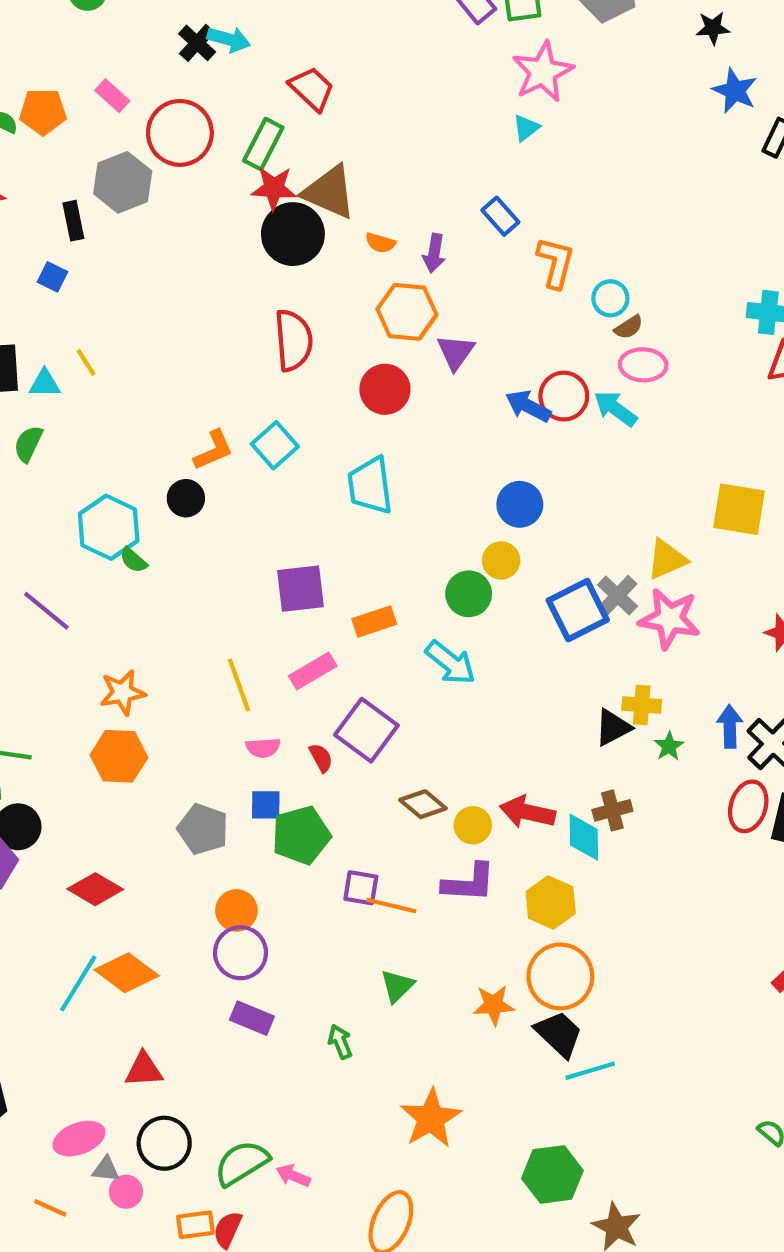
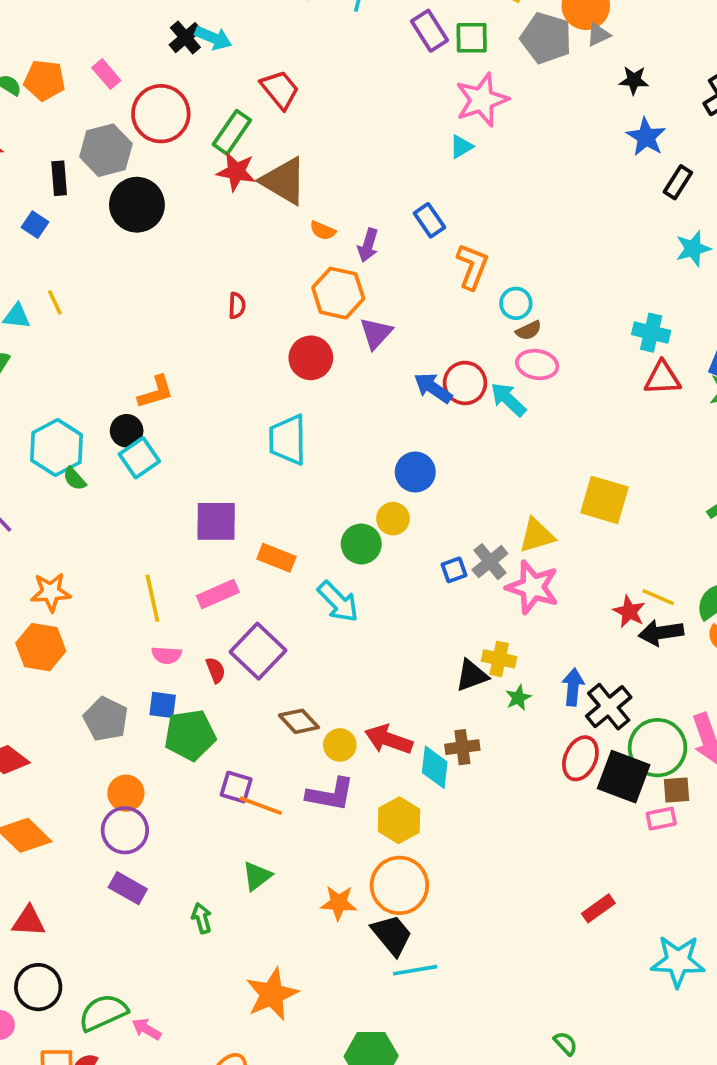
black circle: (293, 234) -> (137, 205), moved
red semicircle: (293, 340) -> (237, 306), size x0.5
cyan square: (275, 445) -> (139, 458), moved
blue square: (578, 610) -> (454, 570), size x0.5
orange rectangle: (374, 621) -> (276, 558), turned 33

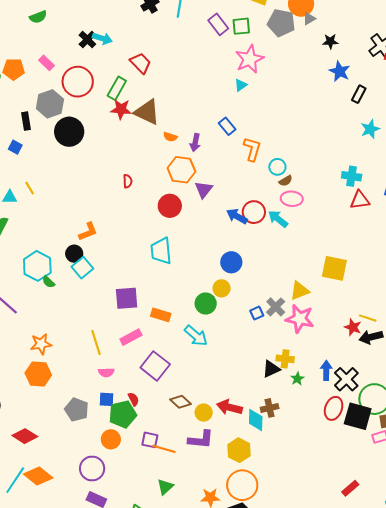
red semicircle: (216, 670) -> (133, 399), moved
orange circle: (126, 793) -> (111, 439), moved

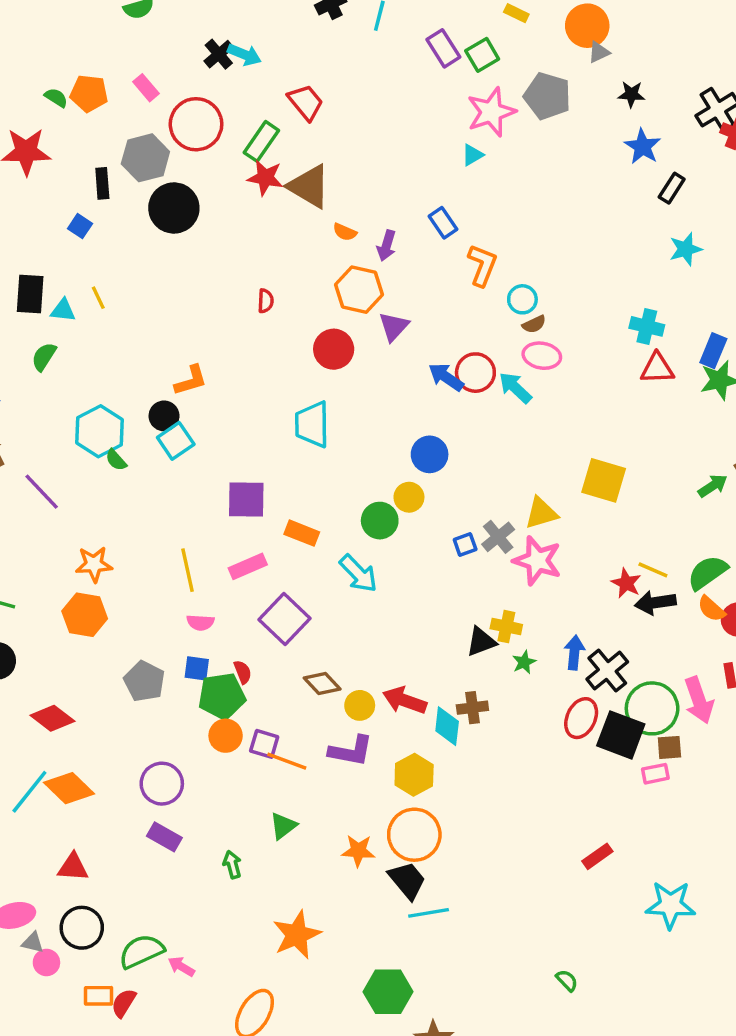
gray pentagon: (281, 23) -> (547, 96), moved
green square: (241, 26) -> (482, 55), turned -30
orange circle: (111, 439) -> (226, 736), moved

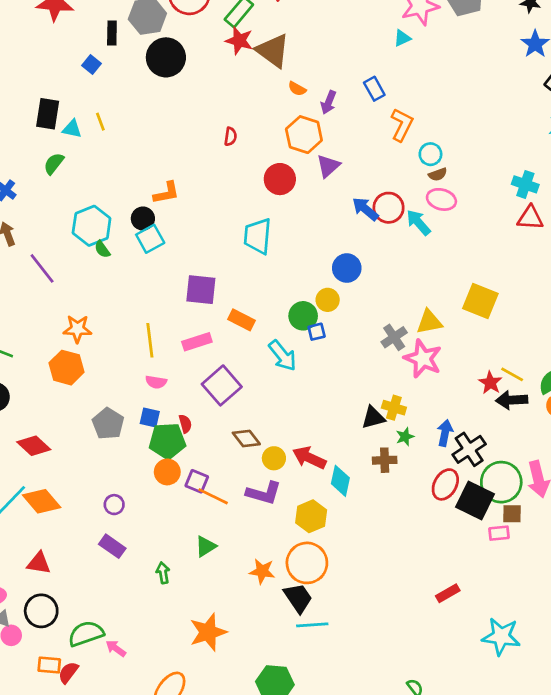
blue square: (465, 545) -> (317, 332), moved
brown cross: (472, 708) -> (385, 460), moved
purple circle: (162, 784) -> (114, 505), size x0.6

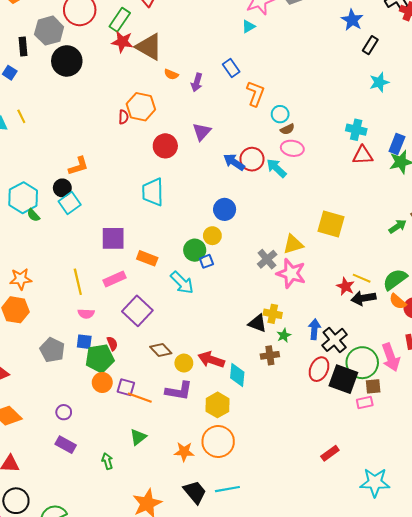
orange hexagon: (304, 135) -> (141, 107), moved
black triangle: (373, 418) -> (257, 323), turned 42
black trapezoid: (298, 598) -> (195, 492), moved

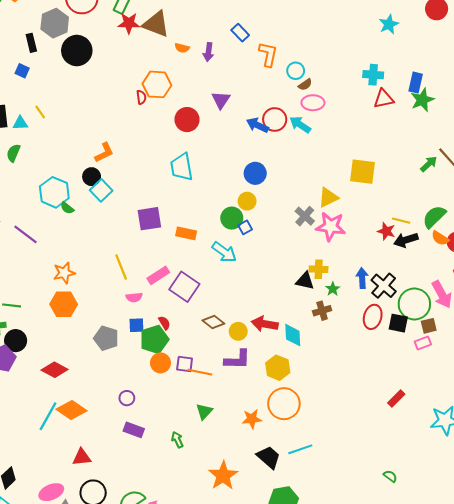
pink rectangle: (114, 279) -> (158, 275), moved
black square: (343, 379) -> (398, 323), size x0.7

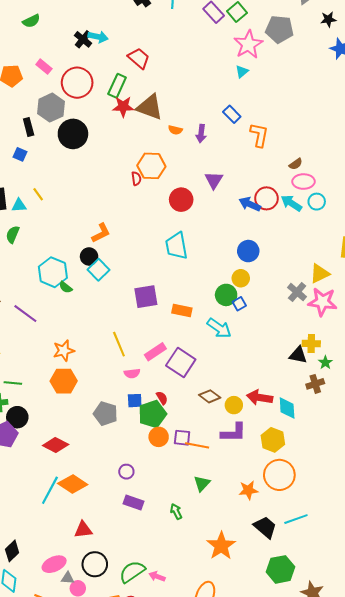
cyan circle: (296, 71) -> (317, 202), moved

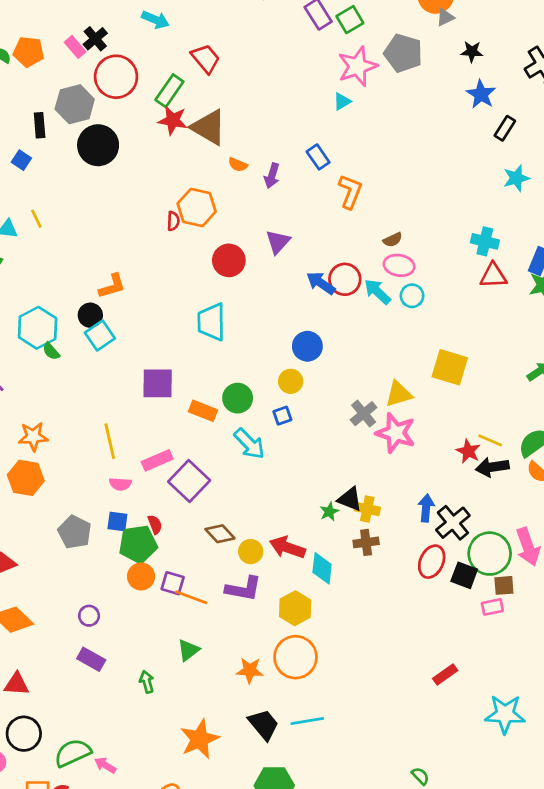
black cross: (83, 39) -> (95, 39), moved
green circle: (226, 295) -> (238, 398), moved
yellow cross: (311, 344) -> (367, 509), moved
green star: (325, 363) -> (329, 512), moved

